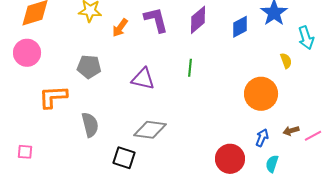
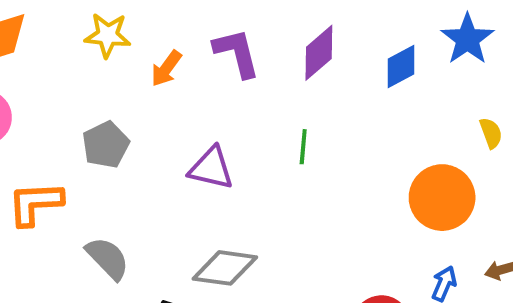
gray pentagon: (89, 67) -> (106, 145), turned -30
gray semicircle: (90, 125) -> (108, 258), turned -30

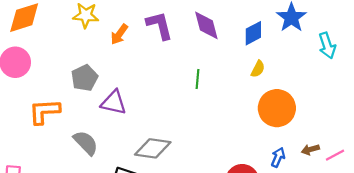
purple diamond: (319, 53) -> (206, 25), turned -64
yellow semicircle: (491, 133) -> (258, 69), moved, turned 48
purple triangle: (211, 168) -> (114, 103), moved

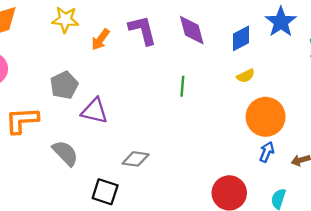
yellow semicircle: (258, 69) -> (246, 76), turned 36
gray diamond: (153, 148) -> (136, 159), size x0.7
blue arrow: (278, 157) -> (267, 152), moved

